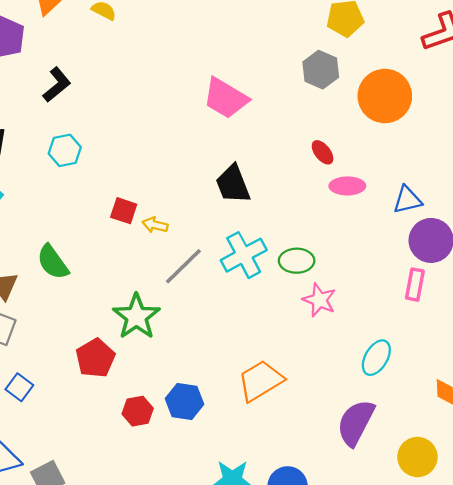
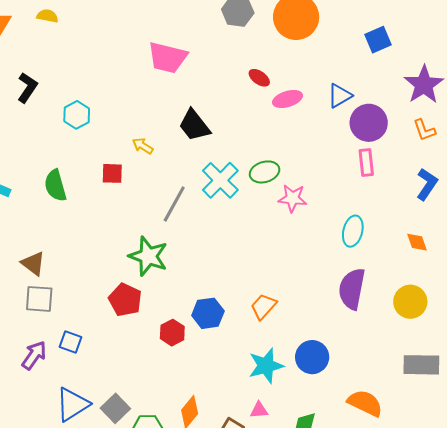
cyan hexagon: (65, 150) -> (77, 115), moved
yellow arrow: (155, 225) -> (143, 146), moved, turned 35
green semicircle: (53, 262) -> (55, 186), moved, turned 36
orange trapezoid: (261, 381) -> (264, 306), moved, size x0.7

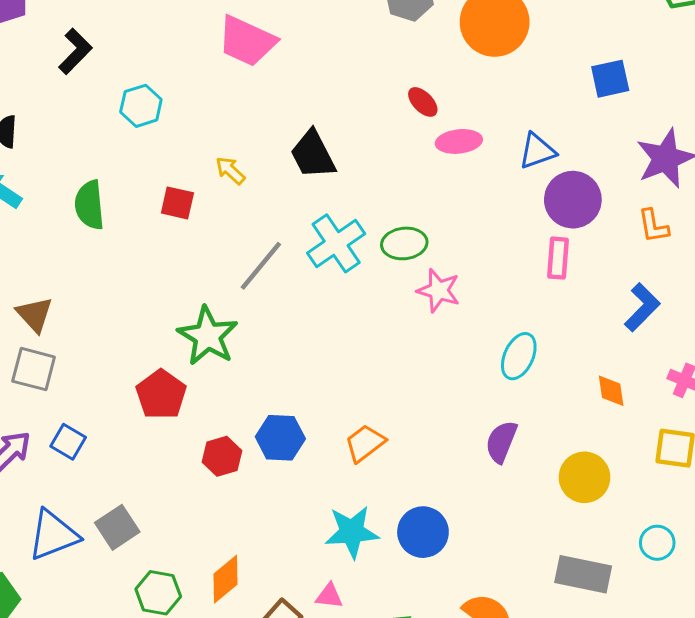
pink trapezoid: (167, 57) -> (247, 41), moved
purple semicircle: (352, 289) -> (501, 442), size x0.7
gray square: (115, 408) -> (117, 527), moved

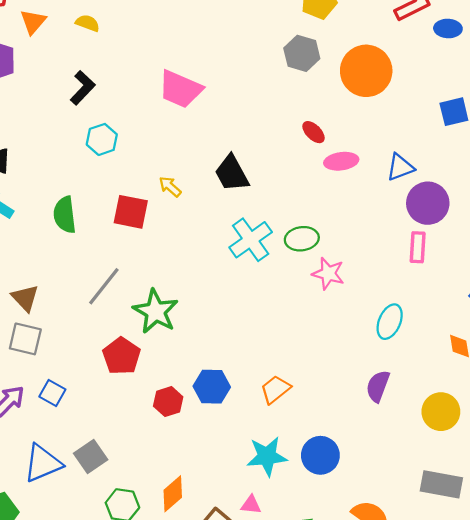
black L-shape: (75, 51) -> (83, 88), moved
red square: (177, 203) -> (131, 212), size x1.4
gray line: (261, 266) -> (104, 286), moved

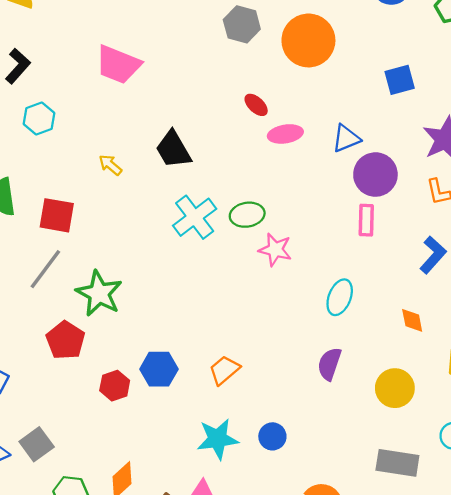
red square: (131, 212) -> (57, 215), moved
blue circle: (320, 455) -> (272, 436), size x0.7

